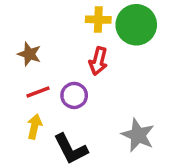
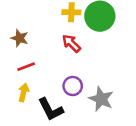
red arrow: (98, 61) -> (71, 43), turned 120
purple circle: (74, 95) -> (73, 86), moved

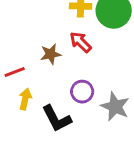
brown star: (20, 38) -> (51, 54), moved, turned -30
red line: (26, 67) -> (15, 72), moved

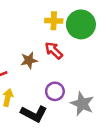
black L-shape: (57, 119) -> (34, 114), turned -35

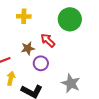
yellow cross: (54, 21) -> (24, 16), moved
purple circle: (55, 91) -> (41, 63), moved

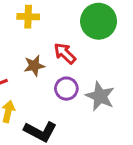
purple circle: (41, 63) -> (66, 89), moved
gray star: (71, 83) -> (100, 96), moved

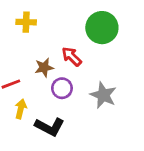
yellow cross: (28, 17) -> (26, 22), moved
purple circle: (66, 89) -> (62, 88), moved

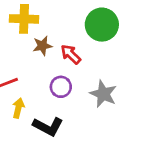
yellow cross: (26, 22) -> (24, 19), size x1.4
brown star: (44, 68) -> (42, 46), moved

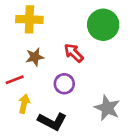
brown star: (42, 46) -> (35, 57), moved
gray star: (103, 94) -> (107, 108), moved

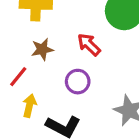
red line: (15, 80) -> (18, 77), turned -30

